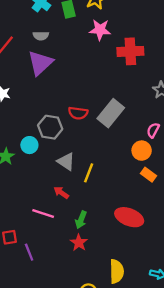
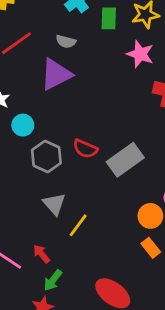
cyan circle: (29, 145) -> (23, 125), moved
red arrow: (61, 193) -> (41, 254), moved

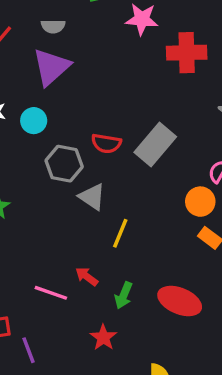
cyan circle: (23, 125) -> (34, 121), moved
gray triangle: (54, 204) -> (92, 197), moved
green arrow: (53, 280) -> (124, 295), moved

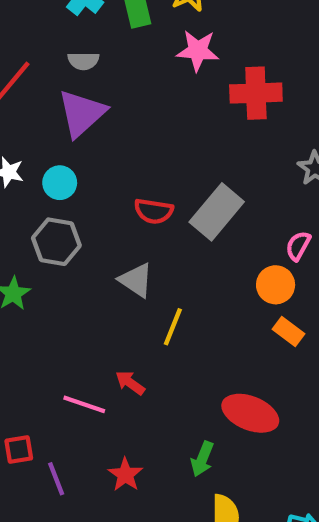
gray hexagon: (64, 164) -> (56, 242), moved
green arrow: (124, 295) -> (202, 459), moved
red star: (103, 337) -> (125, 475), moved

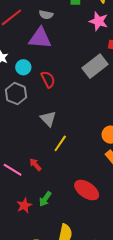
purple triangle: (82, 113) -> (40, 38), turned 35
red semicircle: (154, 211) -> (48, 79), moved, turned -138
gray rectangle: (217, 212) -> (95, 66), moved
green arrow: (202, 459) -> (45, 199), moved

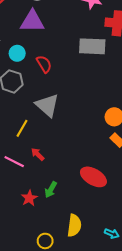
gray rectangle: (95, 66) -> (92, 46), turned 45
gray triangle: (48, 119) -> (47, 105), size x1.4
yellow line: (60, 143) -> (22, 128), moved

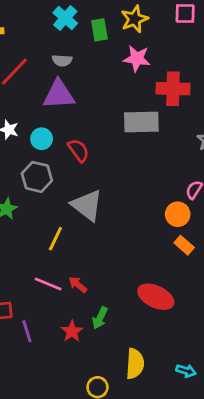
red arrow: (38, 154) -> (78, 285), moved

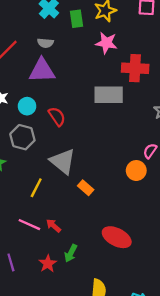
orange rectangle: (184, 245) -> (86, 188), moved

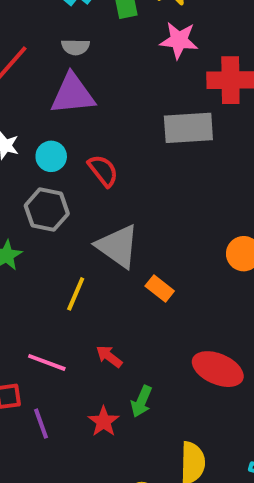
pink line: (29, 225) -> (47, 362), moved

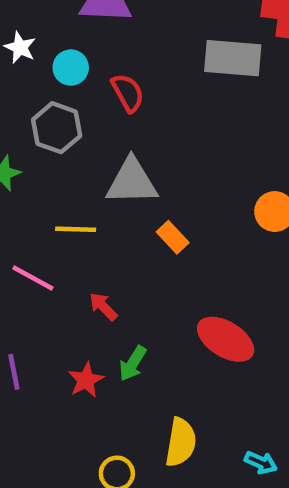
gray triangle: (118, 246) -> (132, 182), turned -45
yellow line: (76, 294) -> (76, 229), turned 60
pink line: (47, 362) -> (33, 278), moved

